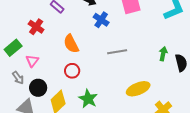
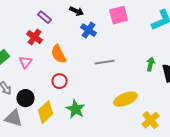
red cross: (36, 27) -> (35, 37), moved
pink triangle: (32, 61) -> (26, 62), moved

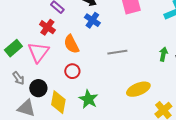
blue cross: (89, 30) -> (92, 20), moved
pink triangle: (26, 62) -> (38, 52), size x1.6
yellow diamond: (46, 112) -> (58, 102), turned -35

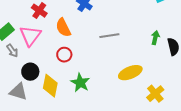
gray arrow: (18, 78) -> (12, 51), moved

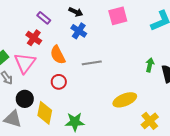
gray line: (109, 36) -> (92, 63), moved
green star: (80, 83) -> (75, 122), moved, turned -30

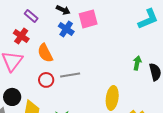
pink square: (118, 16) -> (88, 19), moved
gray line: (92, 63) -> (70, 75), moved
yellow ellipse: (125, 100) -> (112, 98), turned -60

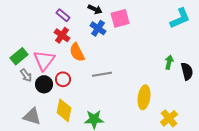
red cross: (21, 36) -> (62, 35), moved
red circle: (46, 80) -> (63, 79), moved
black circle: (12, 97) -> (44, 84), moved

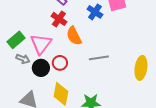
gray arrow: (26, 75) -> (23, 59), turned -32
yellow ellipse: (144, 97) -> (141, 68), moved

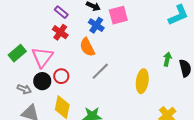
orange semicircle: (74, 36) -> (87, 47), moved
gray line: (99, 58) -> (100, 71), turned -36
gray arrow: (23, 59) -> (24, 89), moved

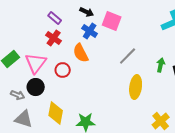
pink square: (118, 15) -> (112, 21), turned 36
gray line: (100, 71) -> (128, 56), moved
red circle: (61, 76) -> (63, 70), moved

